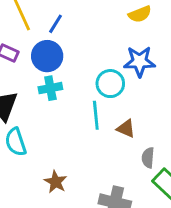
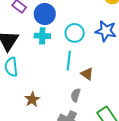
cyan circle: (110, 84) -> (75, 33), moved
gray semicircle: (148, 158) -> (76, 95), moved

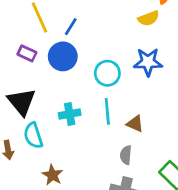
cyan cross: (42, 36) -> (70, 114), moved
brown star: (32, 99) -> (52, 175), moved

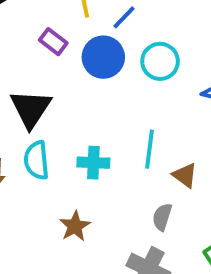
cyan circle: (107, 73) -> (160, 61), moved
cyan cross: (70, 114) -> (93, 163), moved
brown star: (52, 175) -> (75, 226), moved

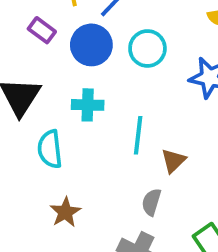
cyan semicircle: (37, 160) -> (50, 149), moved
cyan cross: (93, 163) -> (88, 105), moved
brown triangle: (185, 175) -> (173, 161), turned 40

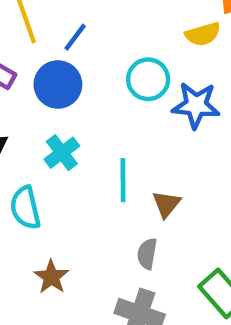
cyan circle: (147, 48) -> (148, 79), moved
cyan cross: (88, 105) -> (62, 153), turned -32

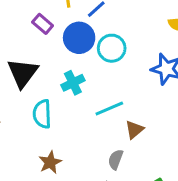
cyan circle: (148, 79) -> (112, 48), moved
cyan line: (123, 180) -> (109, 108), turned 56

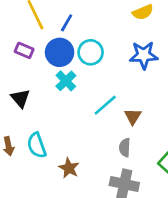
black triangle: (23, 73) -> (20, 98), size x0.7
cyan cross: (73, 83) -> (66, 81), moved
cyan semicircle: (42, 114) -> (37, 145), moved

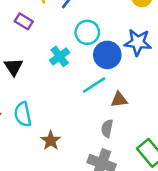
blue circle: (60, 52) -> (107, 55), moved
brown triangle: (133, 116) -> (119, 100), turned 42

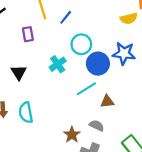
purple rectangle: (24, 21) -> (28, 34), turned 48
gray semicircle: (107, 128) -> (97, 126), turned 104
brown star: (51, 141) -> (72, 135), moved

